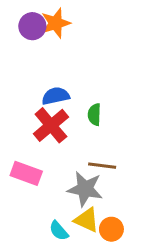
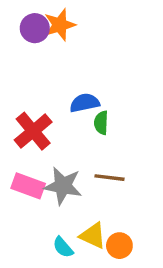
blue semicircle: (56, 96) -> (85, 103), moved
red cross: (51, 125) -> (33, 131), moved
gray star: (85, 189) -> (63, 186), moved

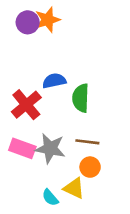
blue semicircle: (85, 103) -> (54, 81), moved
green semicircle: (101, 123) -> (81, 98), size x1.5
orange circle: (119, 246) -> (90, 167), moved

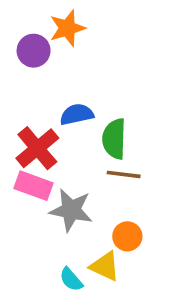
purple circle: (28, 22) -> (34, 51), moved
brown line: (87, 142) -> (124, 174), moved
pink rectangle: (22, 148) -> (34, 186), moved

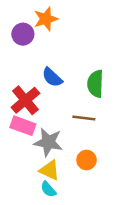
blue semicircle: (77, 114) -> (52, 77), turned -125
green semicircle: (114, 139) -> (95, 84), moved
yellow triangle: (105, 266) -> (50, 170), moved

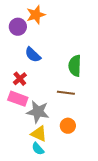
blue semicircle: (52, 77) -> (33, 55), moved
red cross: (25, 100) -> (20, 79), size x0.6

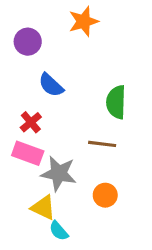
orange star: (36, 15) -> (84, 21), moved
yellow triangle: (39, 134) -> (43, 208), moved

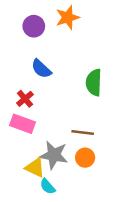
purple circle: (28, 42) -> (34, 26), moved
brown line: (102, 144) -> (83, 133), moved
gray star: (59, 173) -> (54, 155), moved

